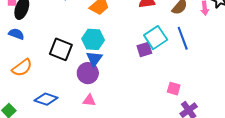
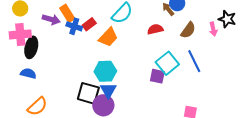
black square: (61, 49) -> (88, 93), moved
purple square: (144, 49) -> (157, 76), turned 35

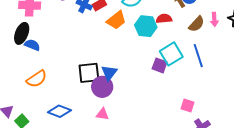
pink arrow: (213, 29) -> (214, 19), moved
black ellipse: (31, 47) -> (22, 33), moved
cyan hexagon: (105, 71) -> (146, 26), moved
black square: (88, 93) -> (89, 73), turned -30

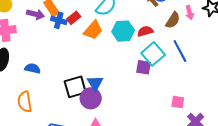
red semicircle: (164, 19) -> (145, 31), moved
blue semicircle: (32, 45) -> (33, 68), moved
orange semicircle: (37, 79) -> (25, 102), turned 125

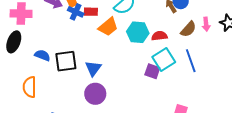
red rectangle: (74, 18) -> (91, 12), turned 32
blue triangle: (95, 83) -> (93, 68), moved
black square: (75, 87) -> (66, 61), moved

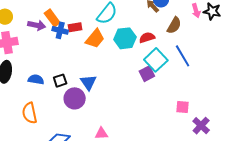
pink arrow: (206, 24) -> (196, 11), moved
black square: (66, 61) -> (60, 81), size x0.6
purple square: (152, 71) -> (147, 74), turned -35
purple circle: (95, 94) -> (75, 98), moved

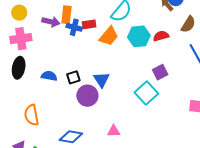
orange rectangle: (52, 18) -> (66, 15), turned 42
cyan square: (156, 60) -> (146, 93), moved
orange semicircle: (30, 113) -> (32, 115), moved

